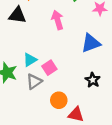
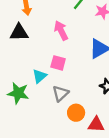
pink square: (49, 68) -> (58, 63), moved, turned -32
gray triangle: (34, 82) -> (60, 93), moved

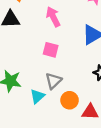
cyan triangle: (40, 76) -> (37, 96), moved

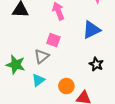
gray triangle: (53, 81) -> (41, 56), moved

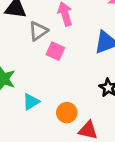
gray triangle: (41, 56) -> (38, 31), moved

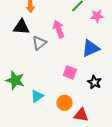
pink square: (55, 51) -> (70, 72), moved

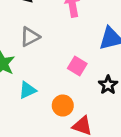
gray triangle: (39, 43) -> (30, 37), moved

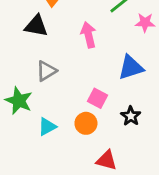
orange circle: (63, 106) -> (86, 123), moved

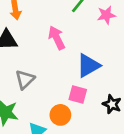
blue triangle: (131, 67) -> (88, 66), moved
orange circle: (86, 123) -> (60, 115), moved

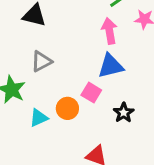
pink arrow: (57, 38) -> (109, 31), moved

